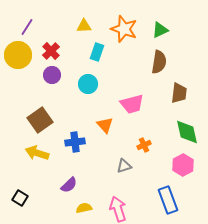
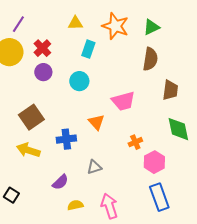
pink hexagon: (183, 165) -> (154, 162), moved
gray triangle: (124, 166) -> (94, 167), moved

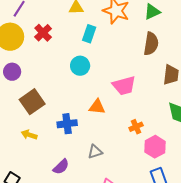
purple circle: (43, 72) -> (12, 72), moved
orange triangle: (96, 122) -> (97, 107), turned -42
yellow arrow: (28, 150) -> (29, 135), size x0.7

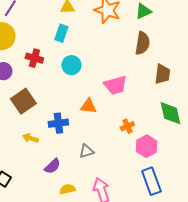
red cross: (43, 33) -> (34, 58), moved, turned -30
cyan rectangle: (89, 34) -> (61, 33), moved
yellow arrow: (29, 135) -> (30, 138), moved

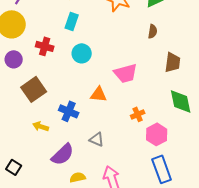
brown semicircle: (142, 43) -> (153, 31), size x0.6
blue cross: (58, 123) -> (69, 111), turned 30
gray triangle: (86, 151) -> (97, 139), turned 42
purple semicircle: (52, 166) -> (63, 154), size x1.4

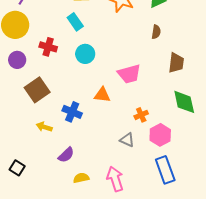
cyan rectangle: (72, 21) -> (75, 22), turned -54
gray triangle: (97, 139) -> (127, 140), moved
purple semicircle: (63, 154) -> (66, 155), size x0.7

